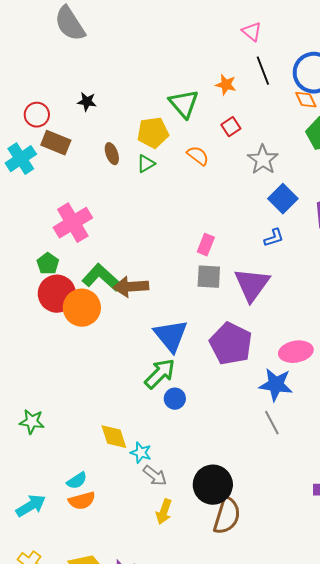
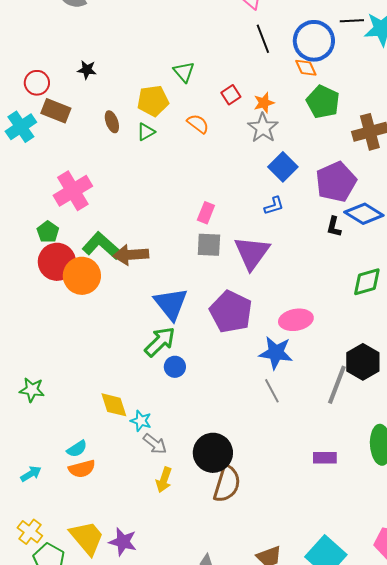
orange star: (226, 85) -> (264, 103), moved, turned -30
green triangle: (184, 104) -> (184, 72), size x0.7
cyan arrow: (31, 506) -> (31, 474), size x0.7

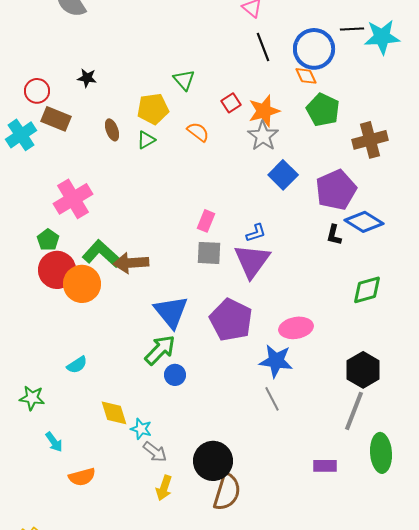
orange star: (264, 103) -> (264, 111), size x1.5
blue L-shape: (274, 206) -> (256, 233), moved
gray line: (337, 385) -> (354, 411), moved
cyan semicircle: (77, 449) -> (77, 365), moved
cyan arrow: (31, 474) -> (54, 442), moved, turned 85

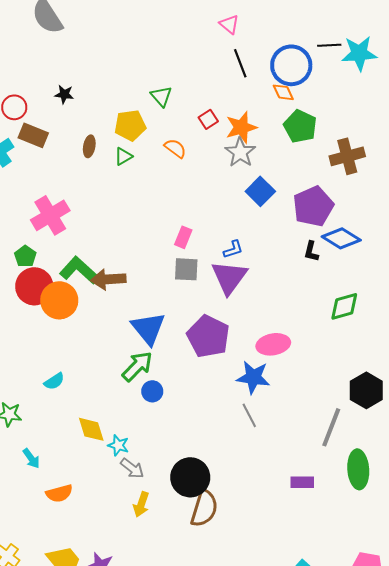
brown ellipse: (112, 130) -> (89, 146), turned 30
black hexagon: (363, 370) -> (366, 390), moved

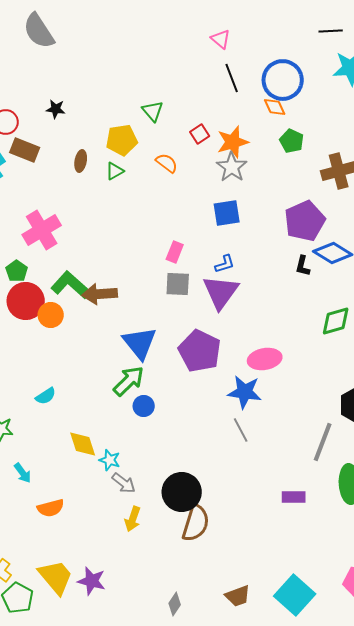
black line: (329, 45) -> (331, 31), moved
green pentagon: (300, 126) -> (292, 141), size x0.7
blue square: (260, 191) -> (227, 213), moved, turned 36
orange circle: (59, 300) -> (51, 315), size x0.7

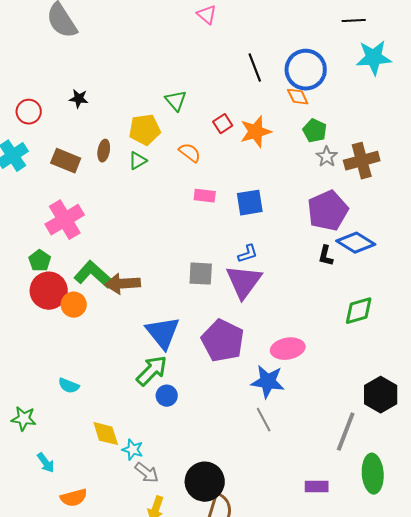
pink triangle: (221, 39) -> (207, 15), moved
brown rectangle: (25, 150) -> (66, 161), moved
gray star: (232, 167) -> (327, 157), moved, size x0.7
pink rectangle: (175, 252) -> (205, 196), moved, turned 75
cyan semicircle: (46, 396) -> (69, 386), turned 55

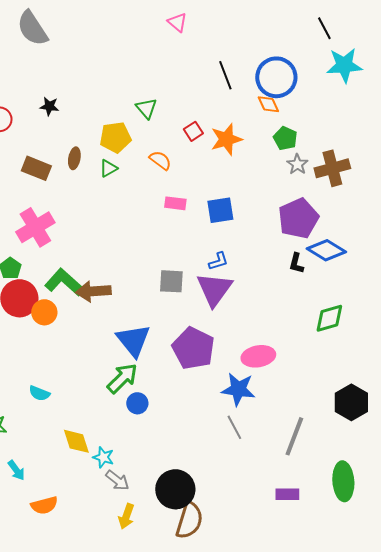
black line: (354, 21) -> (324, 28), turned 65
gray line: (346, 432) -> (294, 436), moved

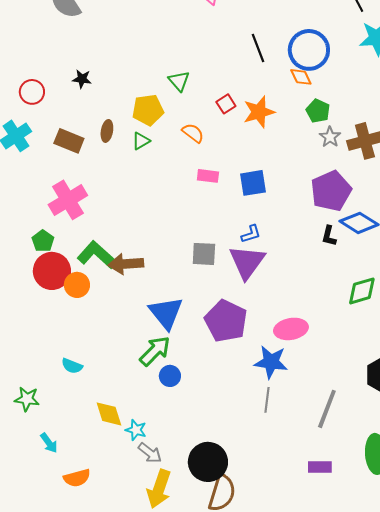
gray line: (234, 427) -> (267, 400), turned 35
yellow arrow: (126, 516) -> (159, 489), size x1.5

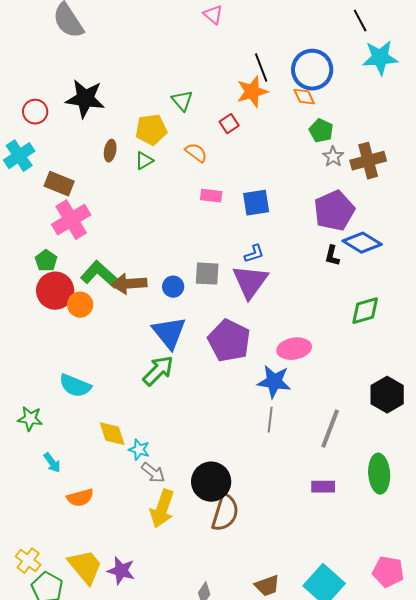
black star: (82, 79) -> (85, 99), size x2.0
orange star: (259, 112) -> (252, 92), moved
brown rectangle: (69, 141) -> (59, 184), moved
cyan semicircle: (72, 366) -> (75, 386), size x1.5
blue circle: (170, 376) -> (173, 287), moved

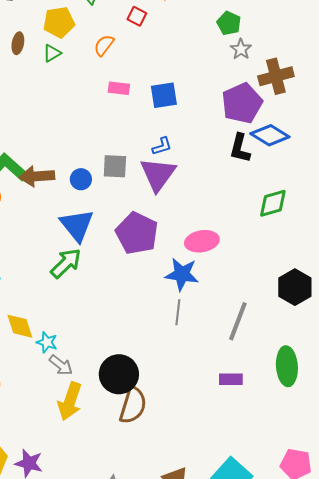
red square: (229, 124) -> (137, 16), turned -30
orange semicircle: (196, 153) -> (104, 45), turned -90
brown cross: (368, 161) -> (276, 76), moved
black L-shape: (332, 256) -> (240, 148), size x1.4

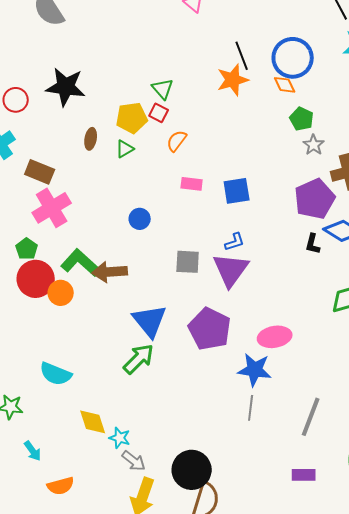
red square: (137, 16) -> (159, 113), moved
black L-shape: (240, 148) -> (313, 244), size x0.7
blue circle: (81, 179) -> (140, 219), moved

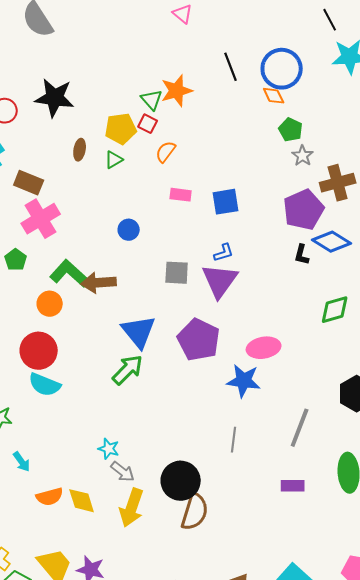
orange star: (233, 80) -> (177, 91), moved
red circle: (36, 279) -> (39, 351), moved
gray line: (251, 408) -> (234, 440), moved
yellow diamond: (93, 422) -> (82, 501), moved

